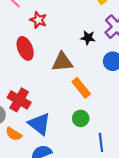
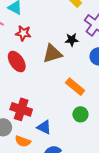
brown triangle: (62, 62) -> (52, 54), moved
blue triangle: (39, 124) -> (44, 127), size x0.7

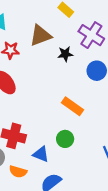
brown triangle: (52, 54) -> (40, 35), moved
green circle: (80, 114) -> (65, 139), moved

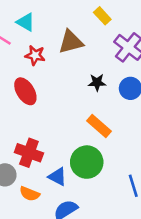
black star: (65, 54) -> (97, 82), moved
green circle: (65, 139) -> (87, 162), size x1.6

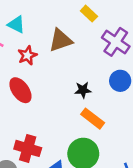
red star: (35, 55) -> (27, 55), turned -30
black star: (97, 82) -> (83, 90), moved

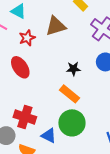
orange rectangle: (93, 119) -> (69, 94), moved

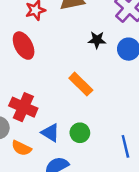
black star: (73, 69) -> (97, 40), moved
green circle: (72, 123) -> (80, 133), moved, size x0.6

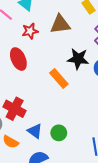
black star: (97, 40) -> (78, 59), size x1.5
orange rectangle: (81, 84) -> (59, 78), moved

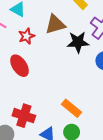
black star: (78, 59) -> (78, 42), moved
orange rectangle: (59, 78) -> (72, 108), moved

